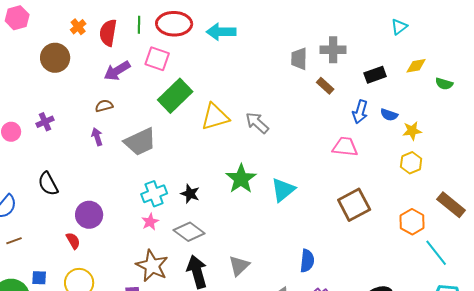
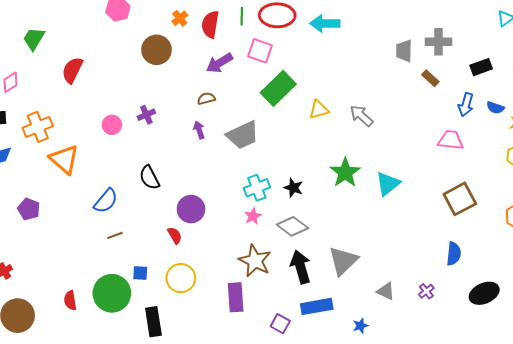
yellow triangle: (215, 117) -> (319, 110), size x0.7
blue semicircle: (307, 261) -> (454, 254), moved
gray triangle: (239, 266) -> (343, 261), size x1.4

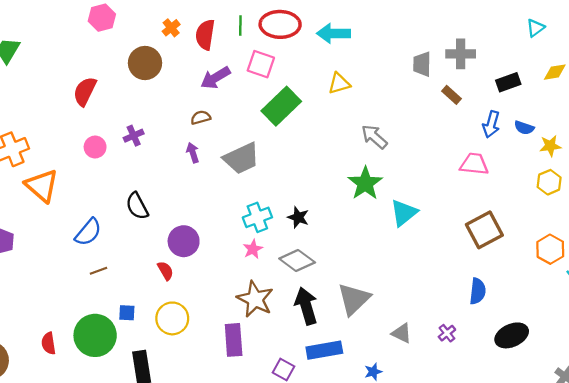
red semicircle: (72, 70) -> (85, 91), moved
yellow triangle: (319, 110) -> (339, 83), moved
green star: (345, 173) -> (365, 183), moved

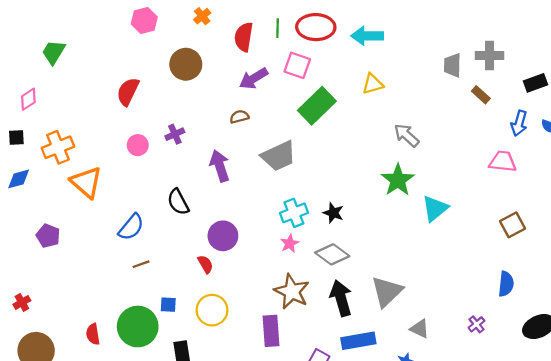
orange cross: (171, 28) -> (202, 16), moved
purple arrow: (193, 153) -> (220, 166), moved, size x1.6
brown square: (484, 230) -> (513, 225), size x0.7
gray triangle: (402, 333) -> (420, 329), moved

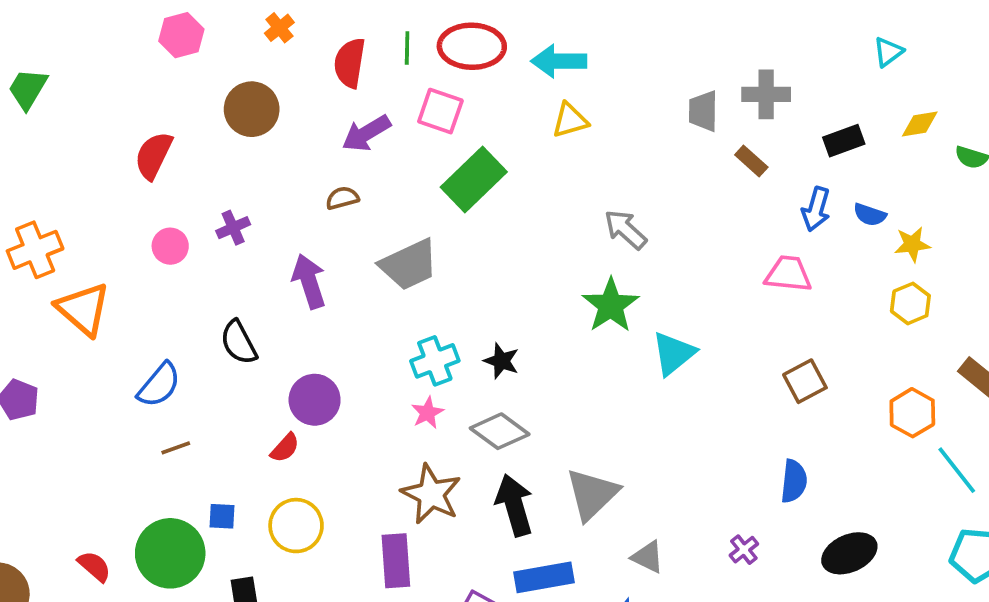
yellow triangle: (373, 84) -> (570, 120), moved
red semicircle: (205, 264) -> (285, 448), turned 72
red semicircle: (93, 334) -> (94, 566), turned 140

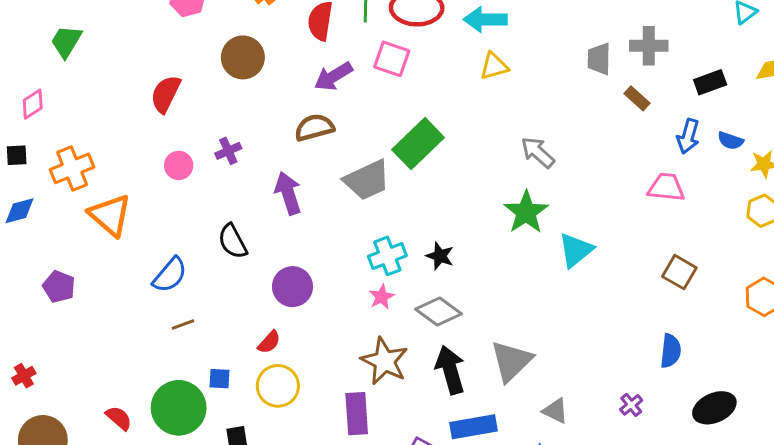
green rectangle: (474, 180) -> (418, 144), moved
brown semicircle: (342, 198) -> (314, 128), size x1.5
brown square: (805, 381) -> (679, 272), turned -32
red semicircle: (285, 448) -> (269, 342), moved

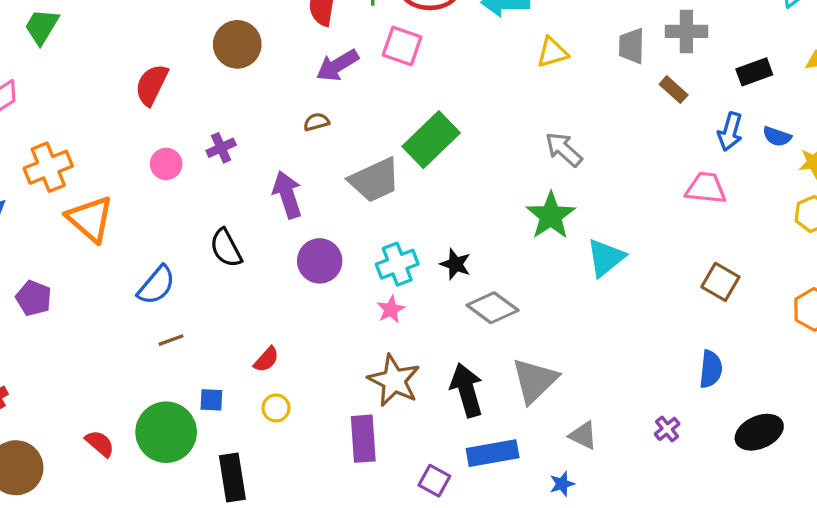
yellow triangle: (494, 66) -> (552, 52), moved
brown semicircle: (314, 128) -> (316, 122), size x0.6
purple circle: (293, 287) -> (320, 261), moved
gray diamond: (438, 311) -> (493, 308), moved
yellow circle: (278, 386) -> (276, 408), size x0.6

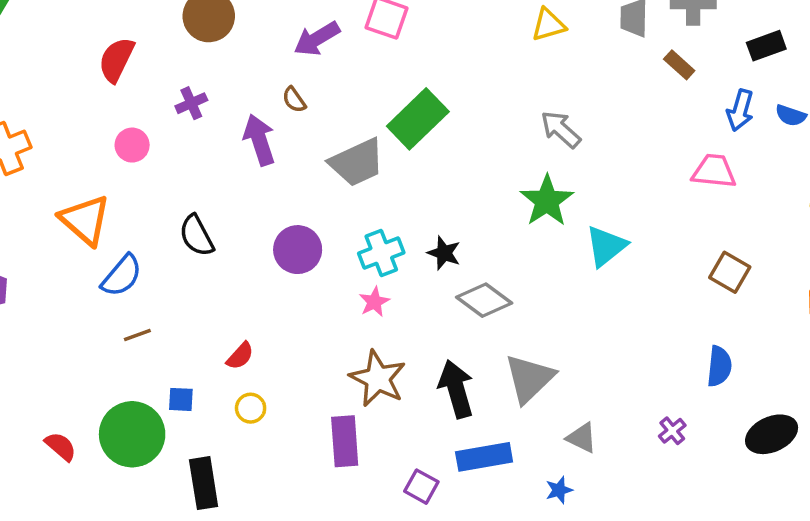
brown semicircle: (316, 122) -> (294, 100), turned -110
purple cross: (221, 148) -> (191, 103), moved
purple arrow: (287, 195) -> (259, 140), moved
orange triangle: (90, 219) -> (85, 220), moved

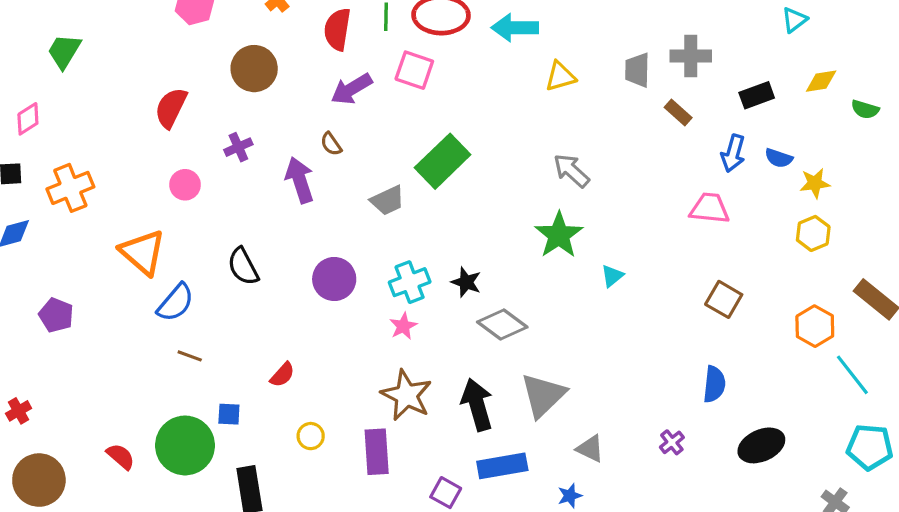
gray trapezoid: (357, 162) -> (388, 200), size x0.7
cyan triangle: (606, 246) -> (612, 276), size x0.6
brown line: (137, 335) -> (190, 356), turned 40
yellow circle: (251, 408) -> (311, 436), moved

